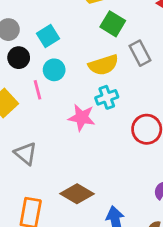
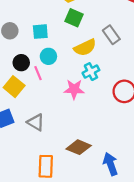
green square: (113, 24) -> (74, 18), moved
cyan square: (48, 36) -> (40, 32), turned 35
black circle: (19, 58) -> (21, 63), moved

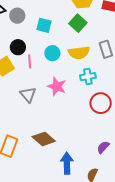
cyan circle: (48, 56) -> (52, 53), moved
cyan cross: (91, 72) -> (88, 77), moved
gray triangle: (36, 122) -> (28, 95), moved

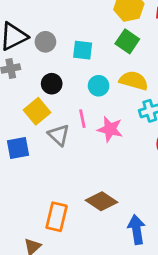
yellow semicircle: (79, 53) -> (134, 81), turned -150
pink line: (30, 61) -> (82, 119), moved
gray triangle: (28, 95) -> (59, 135), moved

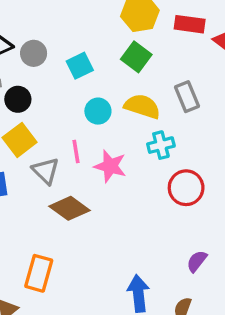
cyan square: (83, 50) -> (80, 66), turned -35
black circle: (52, 84) -> (18, 99), moved
brown diamond: (102, 201) -> (70, 208), moved

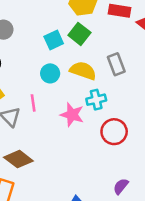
cyan square: (80, 66) -> (54, 40), moved
pink star: (110, 166) -> (72, 115), moved
brown diamond: (70, 208) -> (18, 159), moved

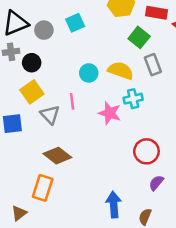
green square: (79, 34) -> (139, 37), moved
cyan square: (54, 40) -> (75, 23), moved
red circle: (114, 132) -> (147, 151), moved

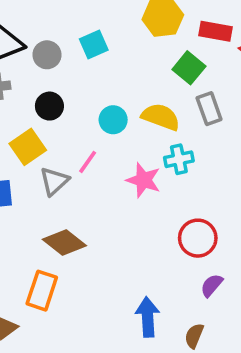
black circle: (32, 63) -> (49, 106), moved
pink line: (72, 101) -> (88, 162), turned 42
gray triangle: (50, 115) -> (54, 181), turned 30

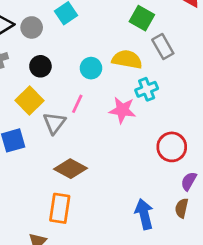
brown semicircle: (194, 336) -> (182, 208), moved

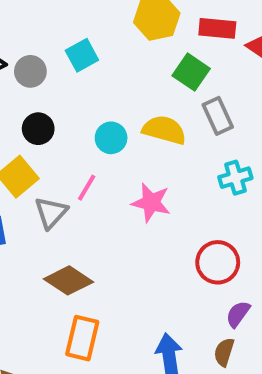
cyan cross: (147, 89) -> (235, 178), moved
orange rectangle: (60, 208) -> (82, 338), moved

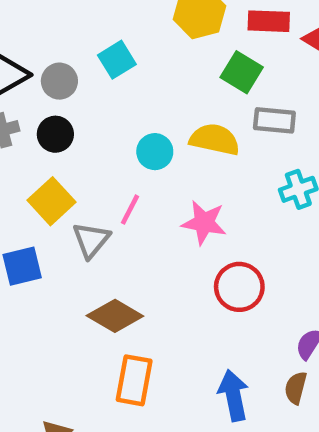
gray rectangle: (218, 116) -> (274, 120), turned -57
black circle: (38, 129) -> (55, 134), moved
red circle: (218, 262) -> (239, 287), moved

